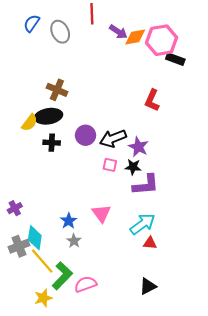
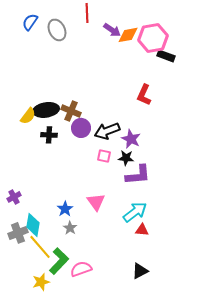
brown cross: (57, 90) -> (71, 111), moved

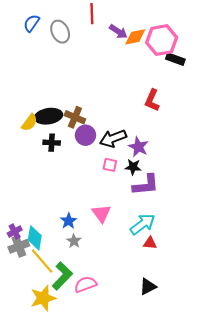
purple cross: (14, 197) -> (15, 231), moved
yellow star: (41, 282) -> (43, 298), size x1.4

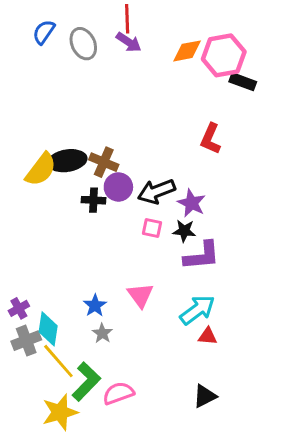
purple arrow: (118, 32) -> (129, 42), moved
yellow semicircle: (29, 123) -> (41, 169), size x1.4
black cross: (52, 143) -> (94, 200), moved
purple cross: (15, 231) -> (19, 308), moved

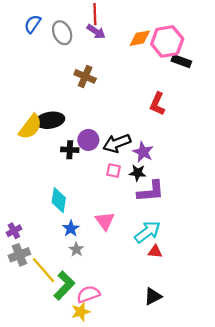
brown cross: (104, 162) -> (85, 76), moved
cyan diamond: (48, 329) -> (59, 200), moved
yellow star: (60, 412) -> (81, 312), moved, size x0.7

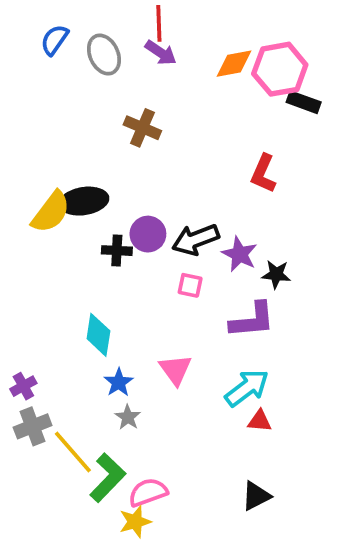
black star: (138, 173) -> (276, 274), moved

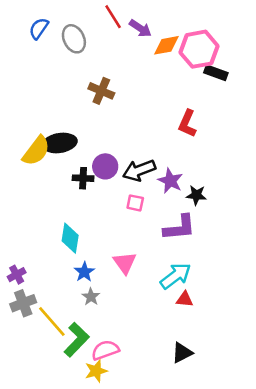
red line: (159, 23) -> (113, 17), turned -30
purple arrow: (161, 53) -> (140, 28), moved

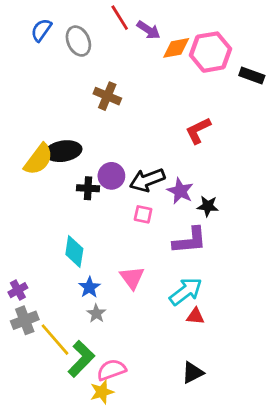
black rectangle: (216, 73) -> (252, 75), moved
red L-shape: (187, 123) -> (198, 130), turned 40

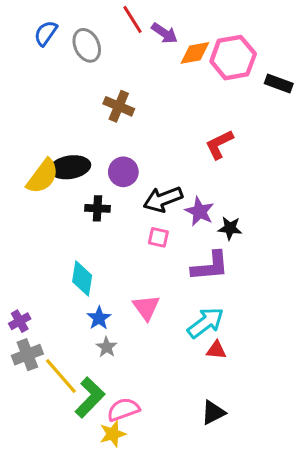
purple circle: (111, 176) -> (123, 172), moved

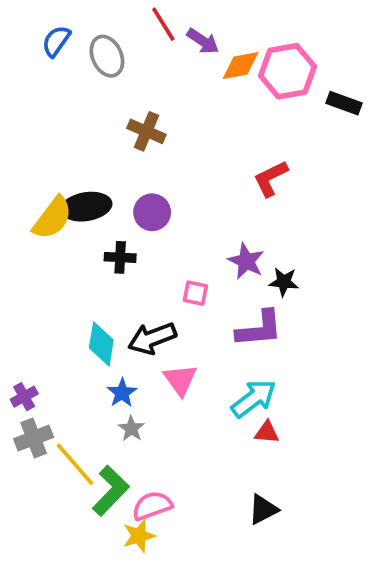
black arrow: (163, 199) -> (152, 338), moved

